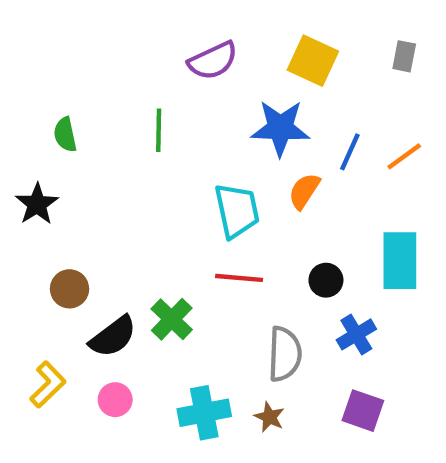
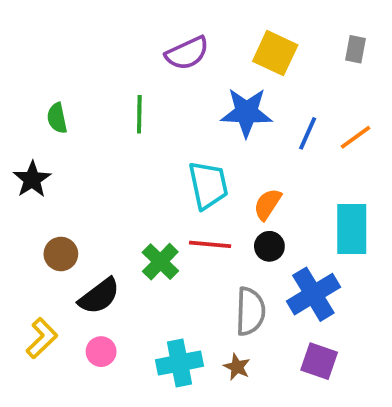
orange semicircle: (304, 191) -> (267, 204), moved
black circle: (326, 280) -> (269, 246), moved
green cross: (172, 319) -> (160, 262), moved
blue cross: (356, 334) -> (313, 294), size x1.5

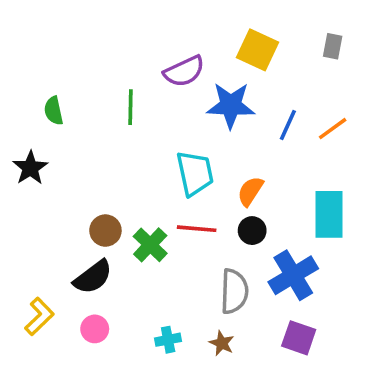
purple semicircle: (187, 53) -> (184, 71), moved
brown circle: (61, 254) -> (105, 231), moved
cyan cross: (179, 363) -> (168, 340), size x0.6

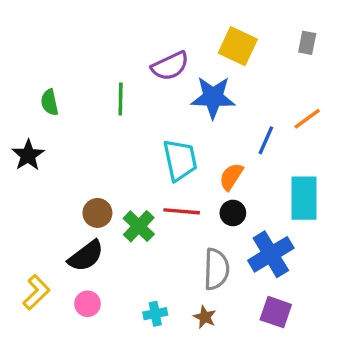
blue line: (288, 125) -> (266, 140), moved

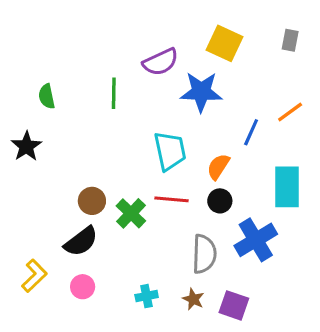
purple square: (276, 312) -> (234, 305), moved

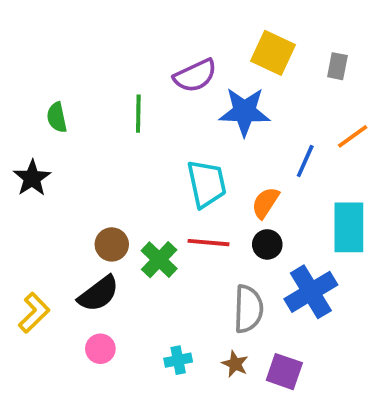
gray rectangle: (290, 40) -> (337, 66), moved
yellow L-shape: (34, 276) -> (34, 313), moved

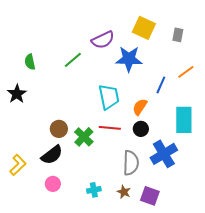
green line: (138, 114) -> (73, 60), turned 48

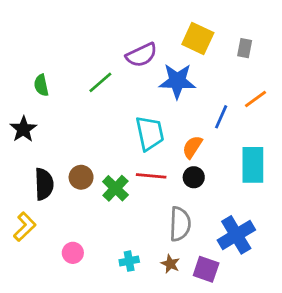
blue cross: (164, 154) -> (236, 235), moved
black semicircle: (52, 155) -> (44, 184), moved, turned -55

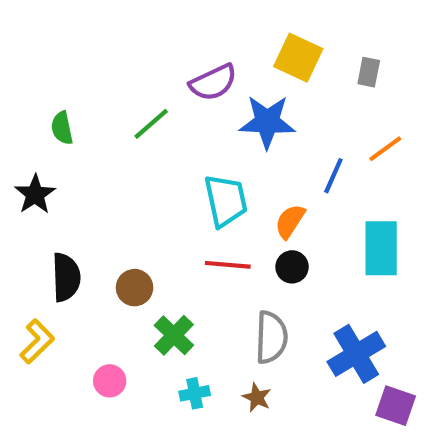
brown circle: (81, 177) -> (135, 288), moved
green cross: (115, 188) -> (174, 335), moved
purple square: (206, 269) -> (396, 406), moved

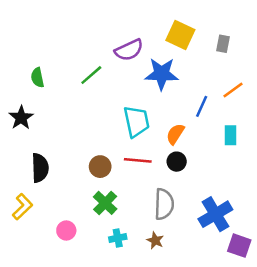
cyan rectangle: (381, 248) -> (231, 135), moved, size x0.6
brown circle: (135, 288) -> (100, 167), moved

